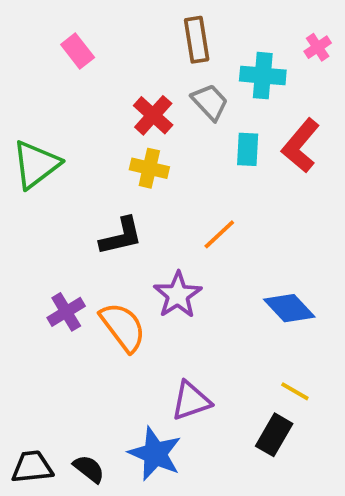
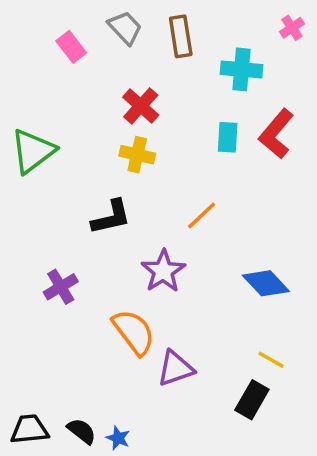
pink cross: (318, 47) -> (292, 28), moved
gray trapezoid: (210, 102) -> (125, 28), moved
orange semicircle: (123, 327) -> (134, 332), moved
blue star: (155, 454) -> (118, 438), moved, size x0.5

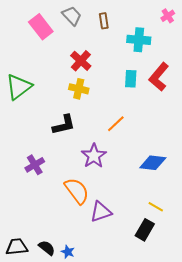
brown rectangle: (181, 36) -> (104, 21), size x0.7
pink rectangle: (71, 47) -> (41, 27), size x1.4
blue diamond: (266, 283) -> (153, 163), turned -40

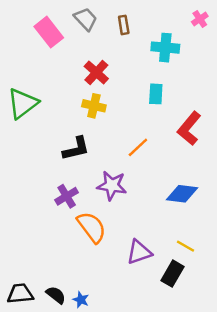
red L-shape: (159, 77) -> (189, 128), moved
purple star: (94, 156) -> (112, 185), turned -30
purple cross: (35, 165) -> (67, 196), moved
purple triangle: (101, 212) -> (139, 252), moved

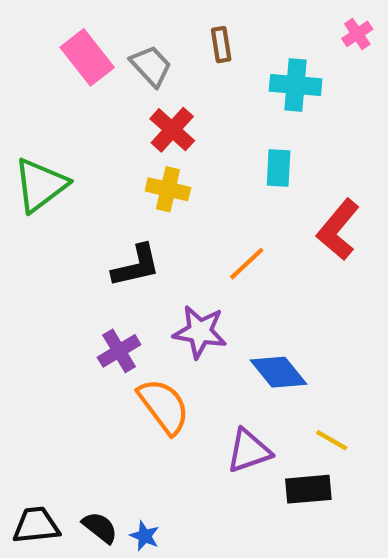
gray trapezoid: (86, 19) -> (151, 66), moved
blue diamond: (182, 194) -> (279, 372), moved, turned 44
black rectangle: (172, 274) -> (308, 489), turned 55

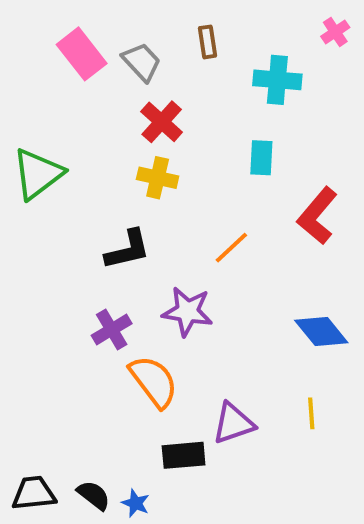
blue diamond: (279, 372) -> (321, 331), moved
yellow line: (332, 440) -> (311, 413), turned 56
black rectangle: (308, 489) -> (184, 455), moved

